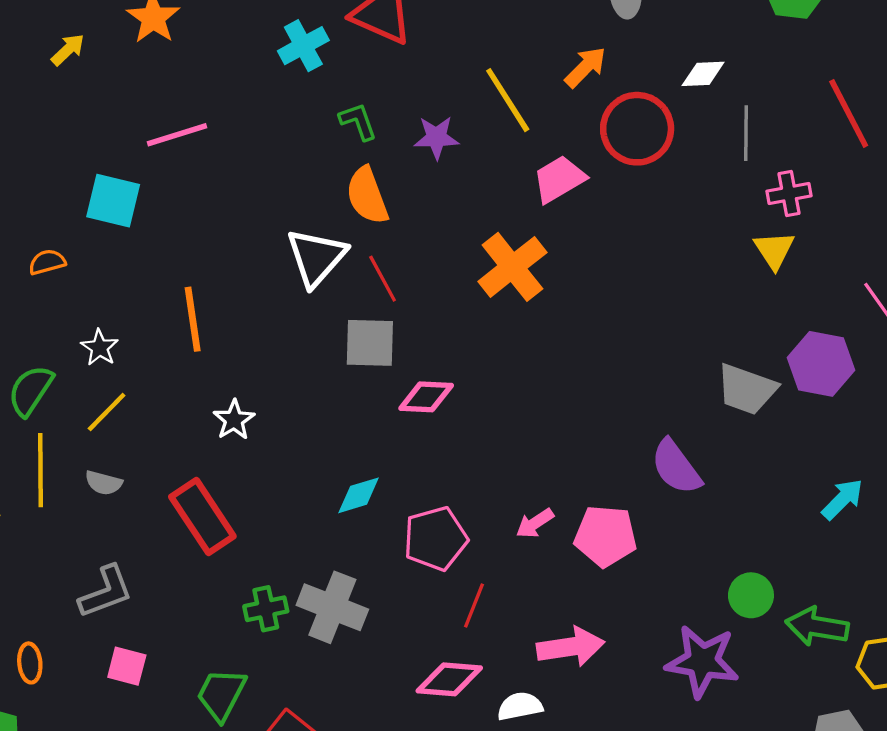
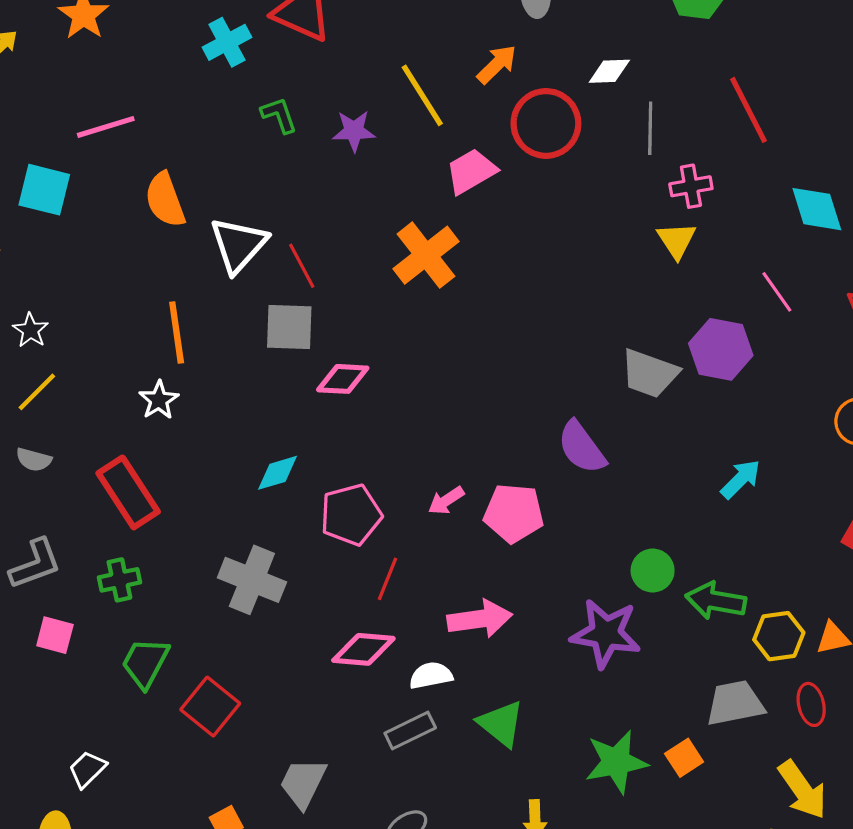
orange semicircle: (367, 196) -> (165, 200), moved
orange line: (193, 319) -> (177, 333), moved
green cross: (266, 609) -> (119, 580), moved

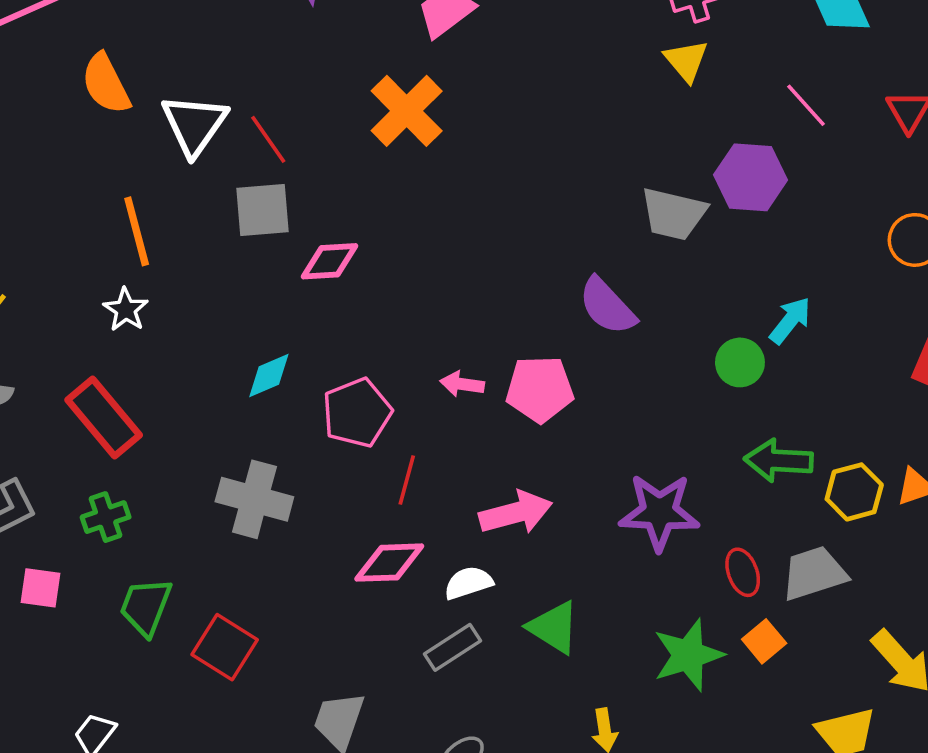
pink arrow: (446, 501) -> (462, 384), turned 48
green circle: (653, 571) -> (740, 362), moved
red ellipse: (811, 704) -> (743, 572), moved

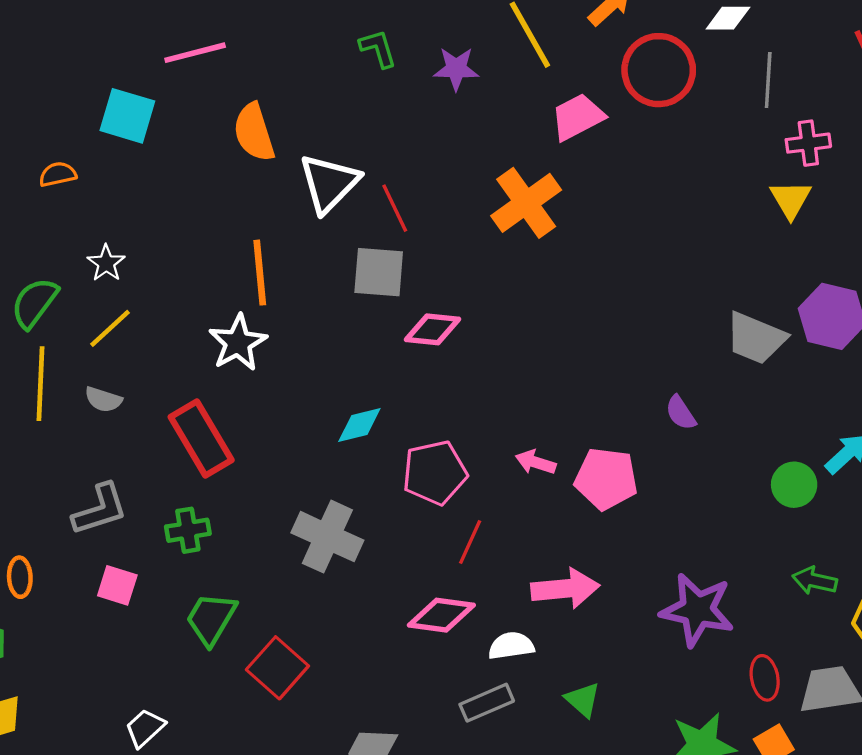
purple semicircle: (607, 306) -> (681, 413), size x0.6
white star: (126, 310) -> (238, 343), size x1.4
green arrow: (779, 461) -> (815, 581), size x0.7
green triangle: (554, 627) -> (583, 700), size x0.7

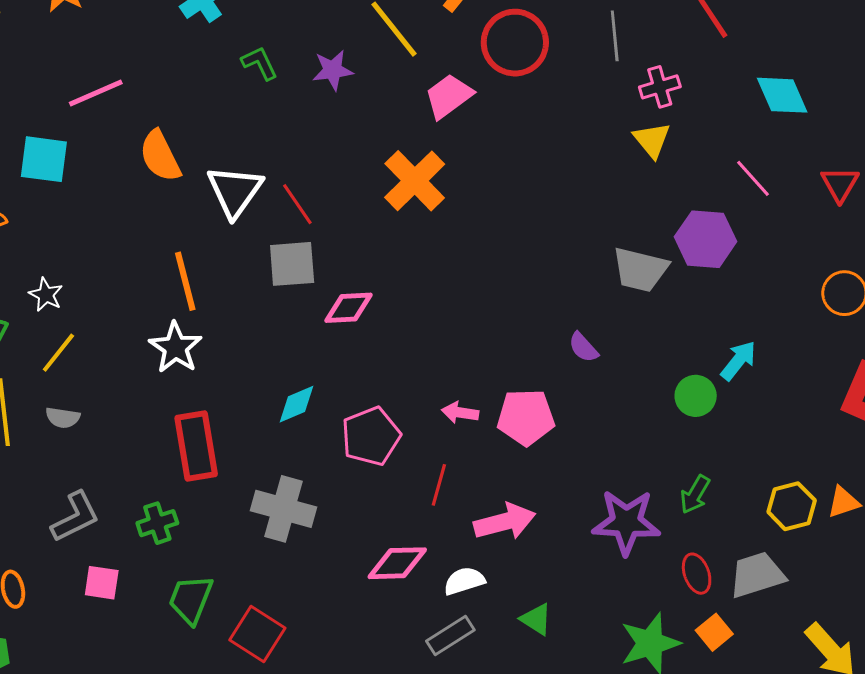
red rectangle: (201, 439) -> (196, 446), moved, turned 30
red line: (470, 542) -> (439, 485), moved
green arrow: (815, 581) -> (695, 494), moved, turned -63

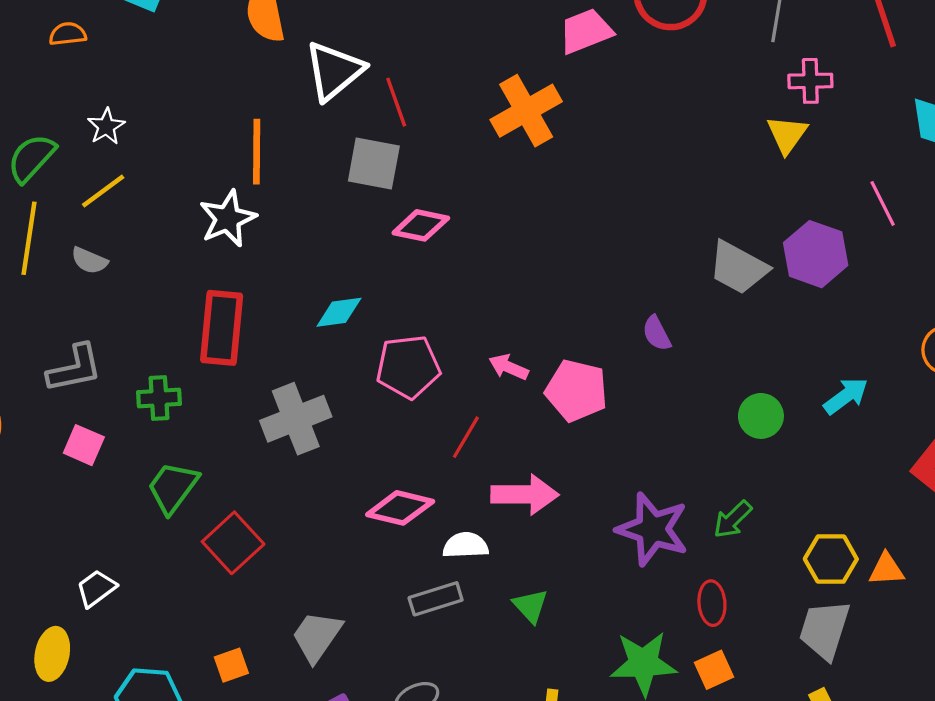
cyan arrow: (738, 361) -> (846, 396), moved
gray cross: (283, 509) -> (296, 419), turned 38
gray trapezoid: (757, 575) -> (825, 630), moved, turned -70

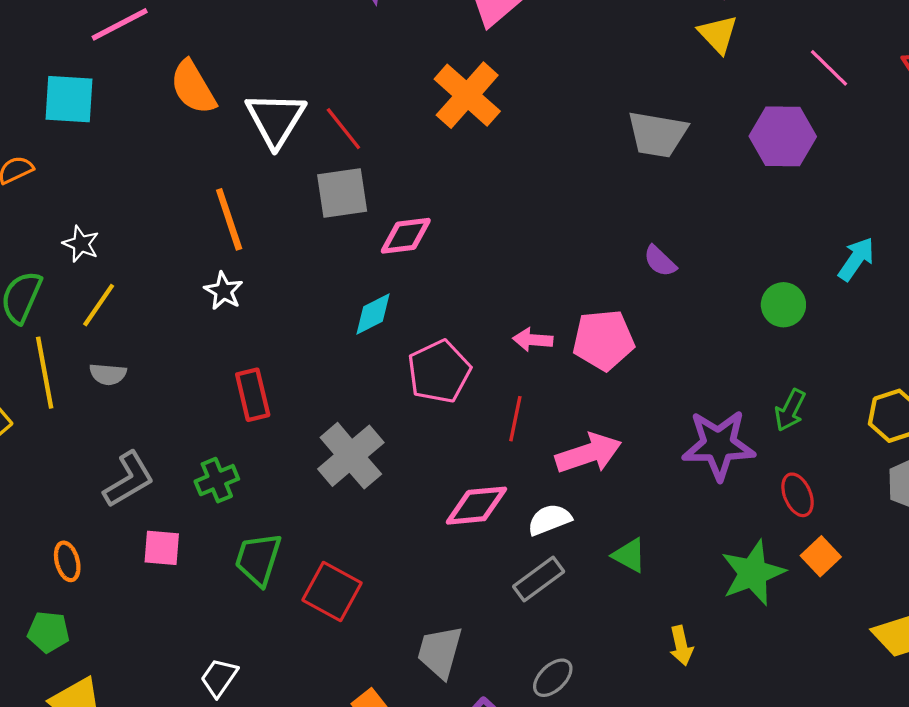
white star: (228, 219) -> (224, 291), size x0.7
gray trapezoid: (738, 268) -> (657, 134), moved
cyan diamond: (339, 312) -> (373, 314), moved
red rectangle: (222, 328) -> (253, 395), size x0.7

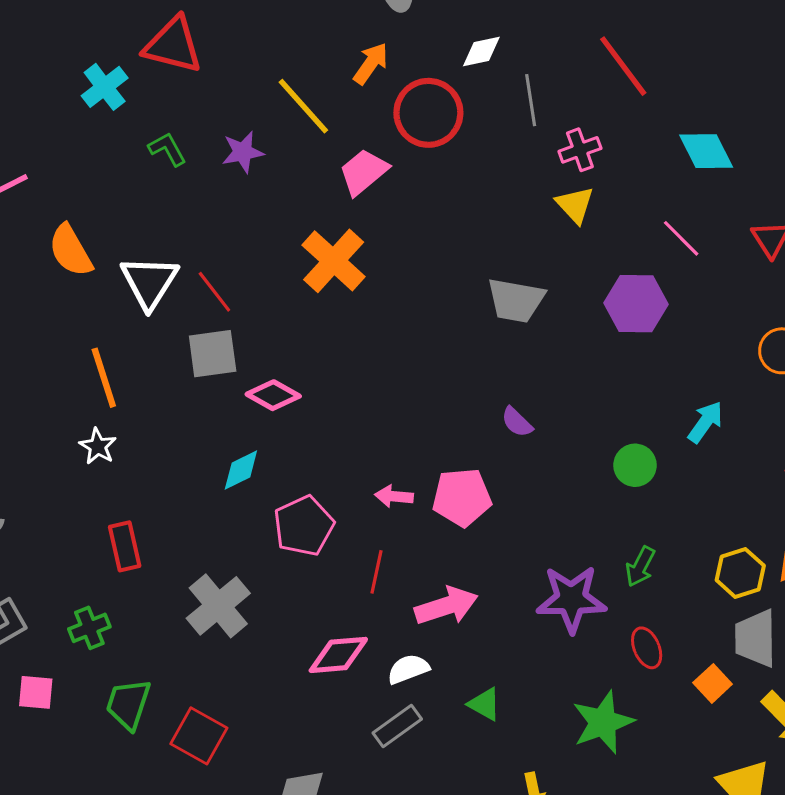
pink diamond: (406, 236) -> (273, 395), turned 36
orange square: (821, 556) -> (713, 683), moved

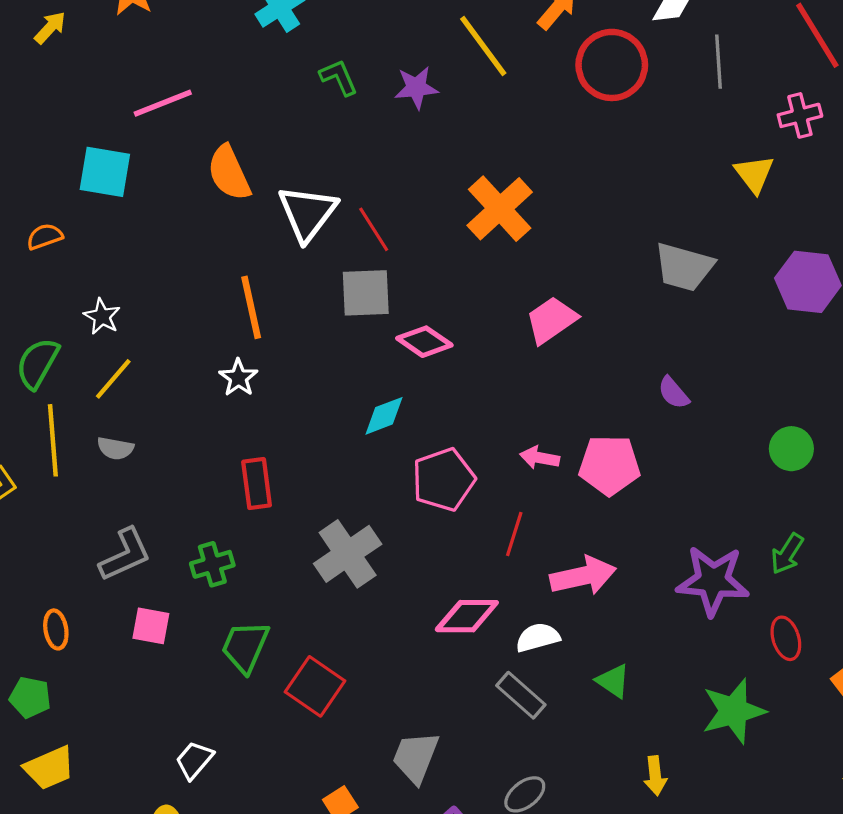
pink cross: (580, 150) -> (800, 115), moved
pink trapezoid: (364, 172) -> (551, 320), moved
gray rectangle: (397, 726) -> (521, 695), turned 72

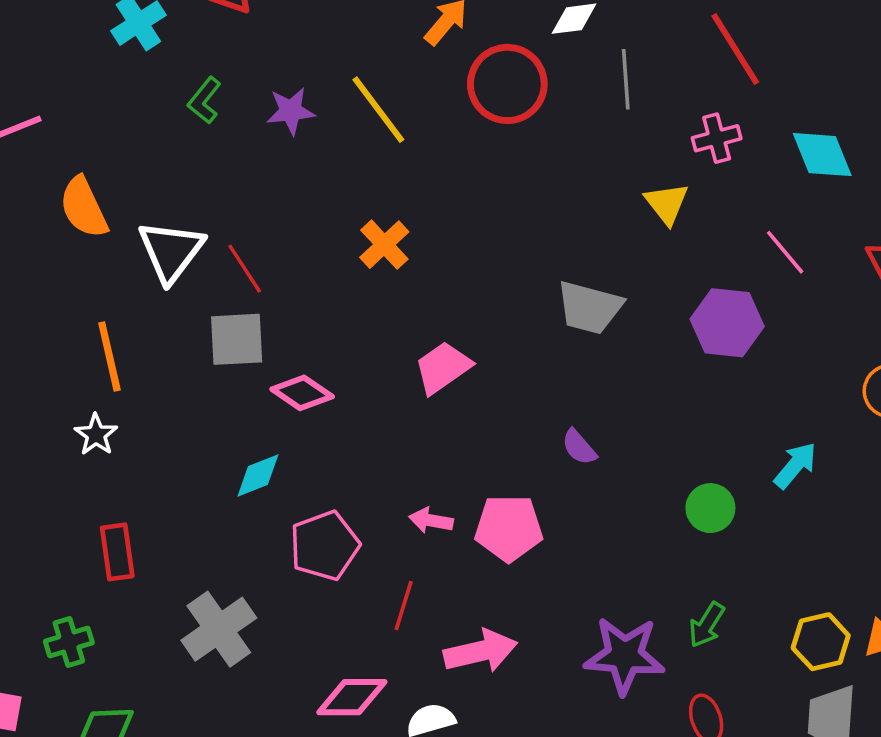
yellow line: (483, 46) -> (378, 110), moved
green L-shape: (339, 77) -> (204, 100), turned -117
orange cross: (500, 209) -> (384, 245), size x0.7

